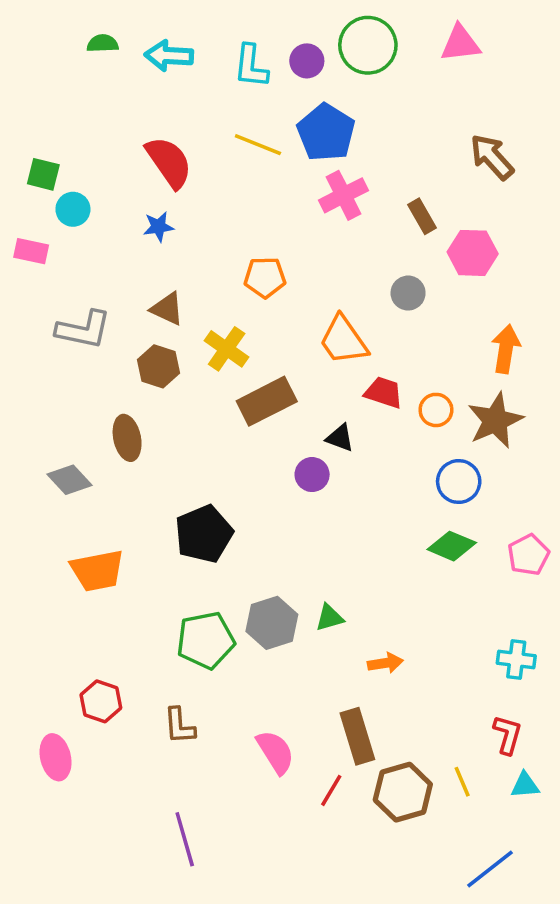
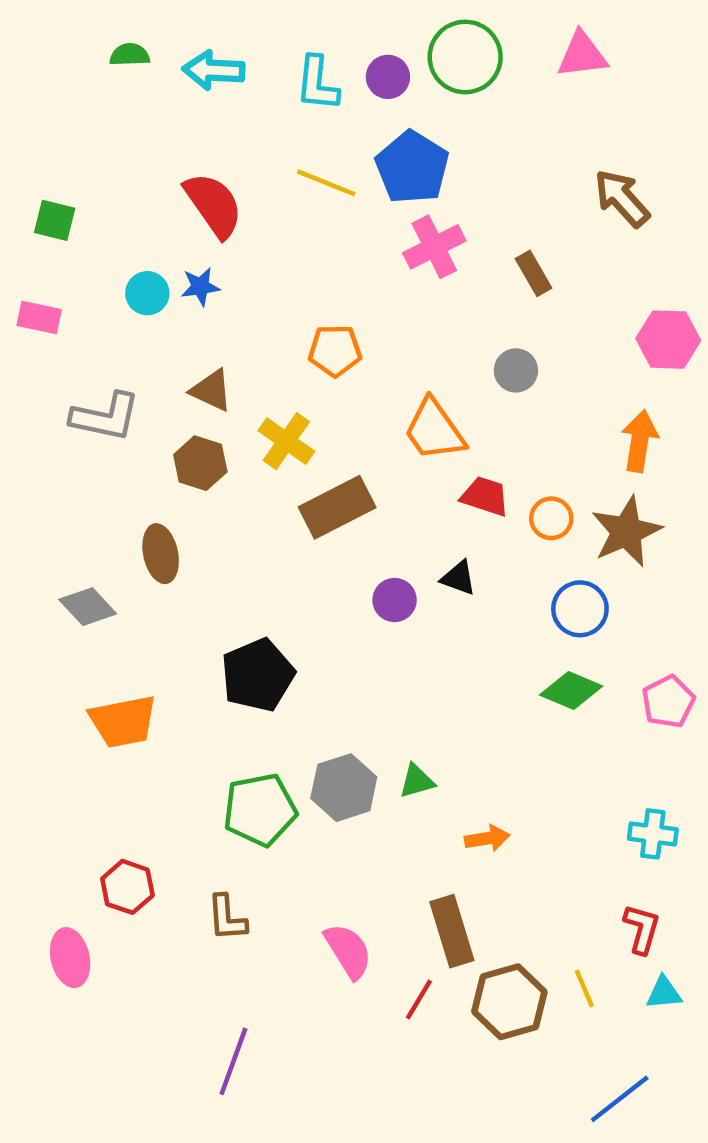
cyan circle: (73, 209) -> (147, 293), moved
pink hexagon: (473, 253) -> (668, 340), moved
black triangle: (340, 438) -> (459, 578), moved
purple line: (185, 839) -> (233, 1061), turned 36

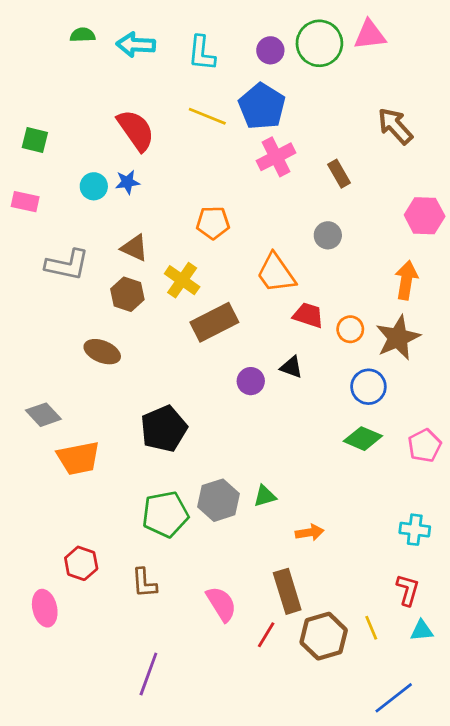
green circle: (465, 57) -> (319, 43), moved
purple circle: (388, 77) -> (270, 50), moved
brown ellipse: (161, 554) -> (102, 352), turned -56
gray diamond: (88, 607) -> (43, 415), moved

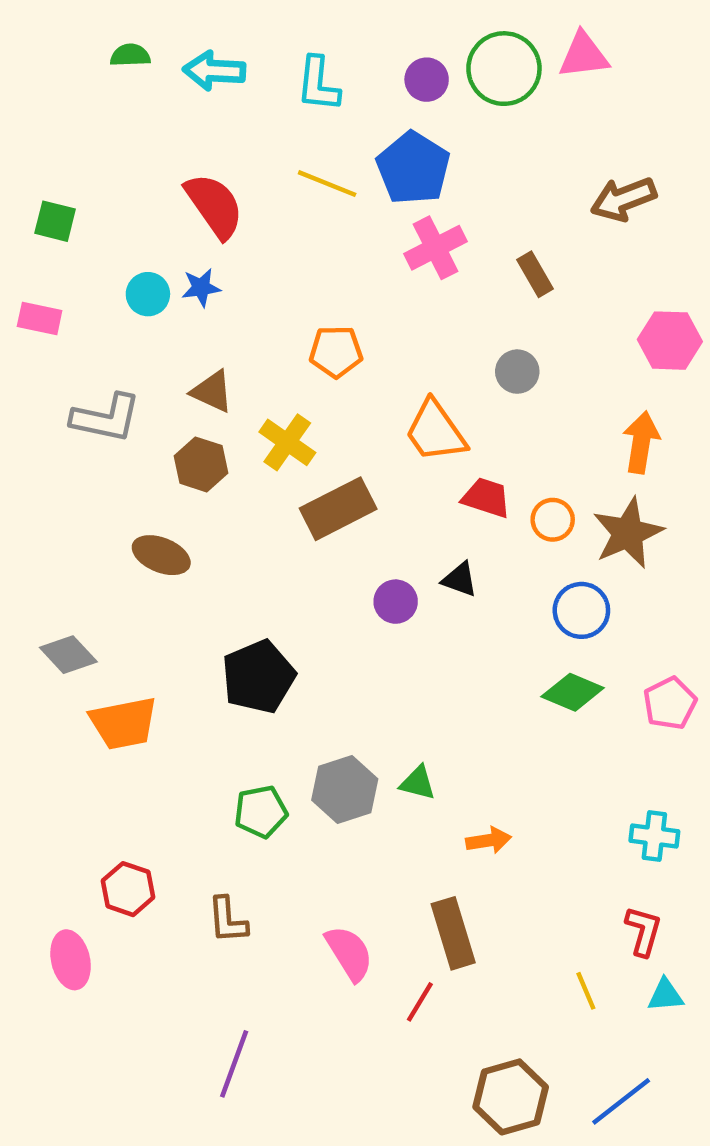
brown arrow: (395, 126) -> (623, 199), turned -69
green triangle: (265, 496) -> (418, 783), turned 30
green pentagon: (165, 514) -> (261, 812), size x0.7
brown hexagon: (324, 636) -> (511, 1097), moved

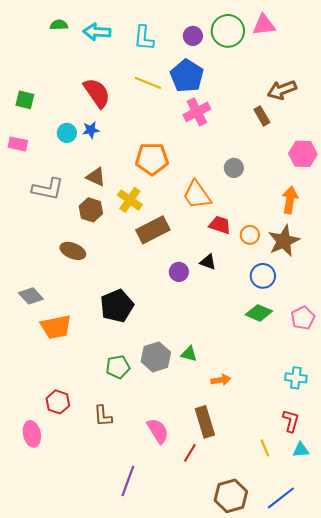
brown rectangle: (535, 274) -> (262, 116), moved
orange pentagon: (336, 352) -> (152, 159), size x1.4
purple line: (234, 1064) -> (128, 481), moved

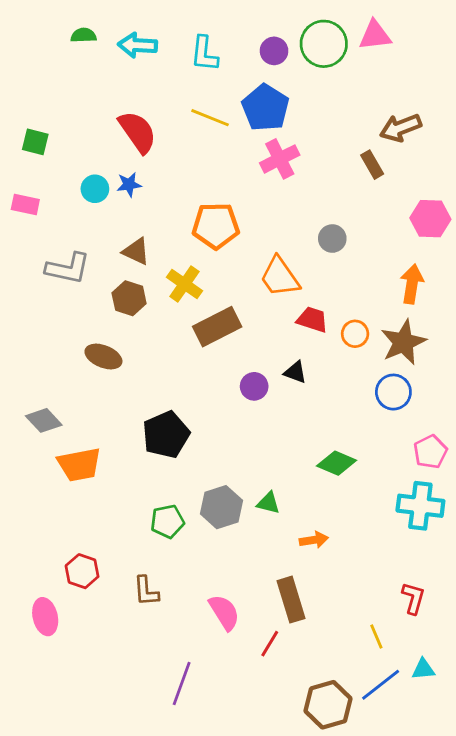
blue circle: (263, 276) -> (393, 392), moved
green diamond: (259, 313) -> (337, 463), moved
cyan cross: (296, 378) -> (420, 506), moved, size x1.5
cyan triangle: (301, 450) -> (423, 669), moved
blue line: (281, 498) -> (381, 685), moved

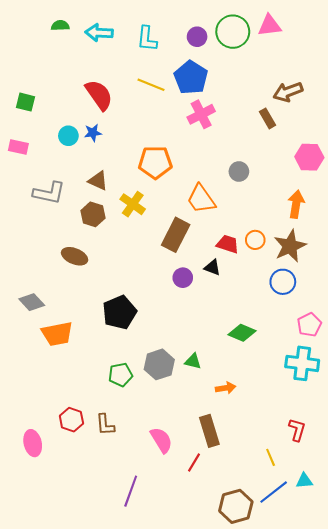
red trapezoid: (312, 320) -> (228, 244), moved
brown rectangle: (217, 327) -> (176, 235), moved, turned -36
red hexagon: (82, 571) -> (71, 420), moved

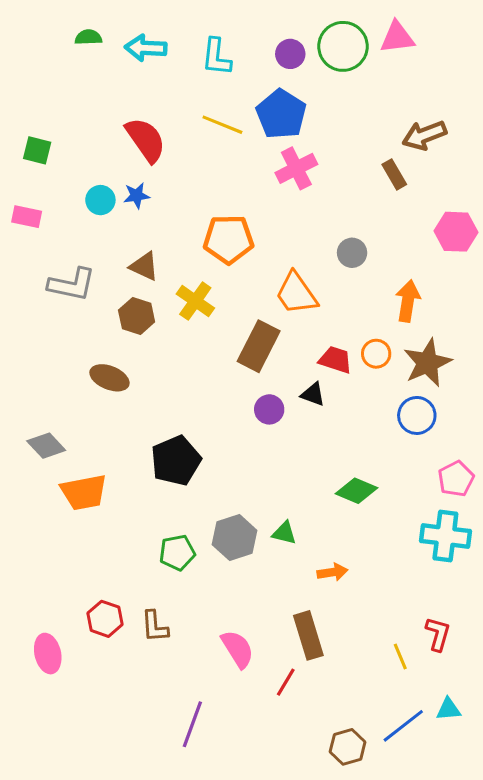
orange arrow: (296, 204) -> (408, 301), moved
yellow line: (271, 457) -> (400, 657), moved
brown hexagon: (236, 506) -> (348, 747), size x0.7

